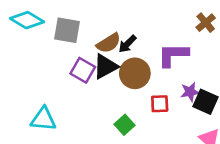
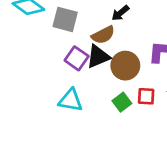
black arrow: (127, 44) -> (120, 13), moved
cyan triangle: (43, 119) -> (71, 100), moved
green square: (125, 125) -> (122, 102), moved

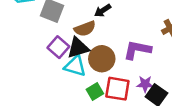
red square: (146, 96) -> (117, 89), size x1.5
cyan triangle: (71, 100) -> (75, 66), moved

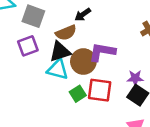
purple square: (58, 47) -> (28, 46), moved, turned 30
purple L-shape: (137, 50) -> (102, 52), moved
purple star: (145, 84) -> (135, 78), moved

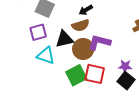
brown semicircle: (66, 33) -> (81, 25), moved
cyan triangle: (58, 69) -> (46, 56), moved
green square: (78, 94) -> (76, 75), size x1.5

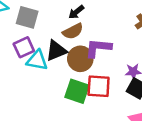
cyan triangle: (46, 56) -> (37, 60), moved
green square: (76, 75) -> (77, 91), turned -35

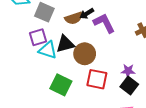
brown semicircle: (73, 31) -> (74, 18), moved
purple L-shape: (98, 48) -> (104, 23), moved, turned 50
green square: (77, 91) -> (61, 85), moved

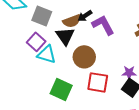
purple square: (38, 37) -> (36, 42), turned -30
black triangle: (65, 44) -> (65, 36), moved, turned -48

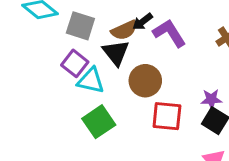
green square: (61, 90) -> (99, 122), moved, turned 35

